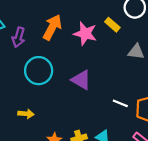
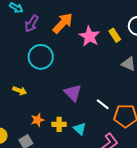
purple triangle: (81, 80) -> (73, 93), moved

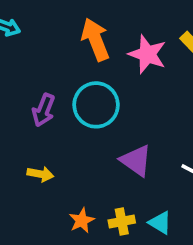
orange arrow: (63, 23) -> (95, 39), turned -55
purple arrow: (32, 24) -> (44, 110), moved
cyan circle: (41, 57) -> (96, 105), moved

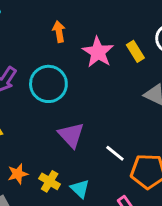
orange arrow: (95, 39) -> (59, 32), size x0.6
yellow cross: (122, 222) -> (50, 181), turned 30

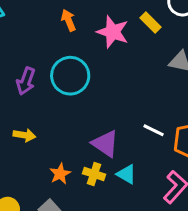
purple triangle: (71, 135) -> (105, 144), moved

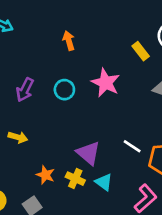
pink star: (113, 32) -> (106, 83), moved
cyan circle: (70, 76) -> (64, 90), size x0.6
orange star: (60, 174) -> (45, 175), turned -30

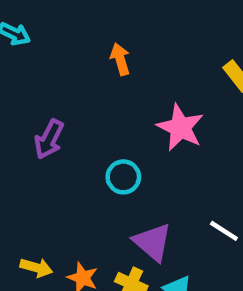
cyan circle: (64, 90) -> (123, 177), moved
yellow arrow: (18, 137) -> (36, 268), moved

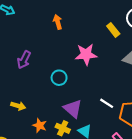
pink star: (180, 128) -> (86, 54), turned -30
yellow arrow: (36, 268) -> (18, 106), moved

